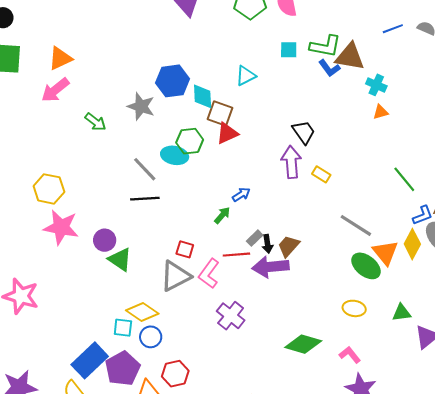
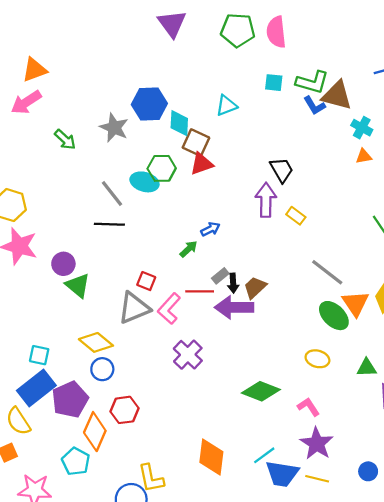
cyan square: (123, 328) -> (39, 355), moved

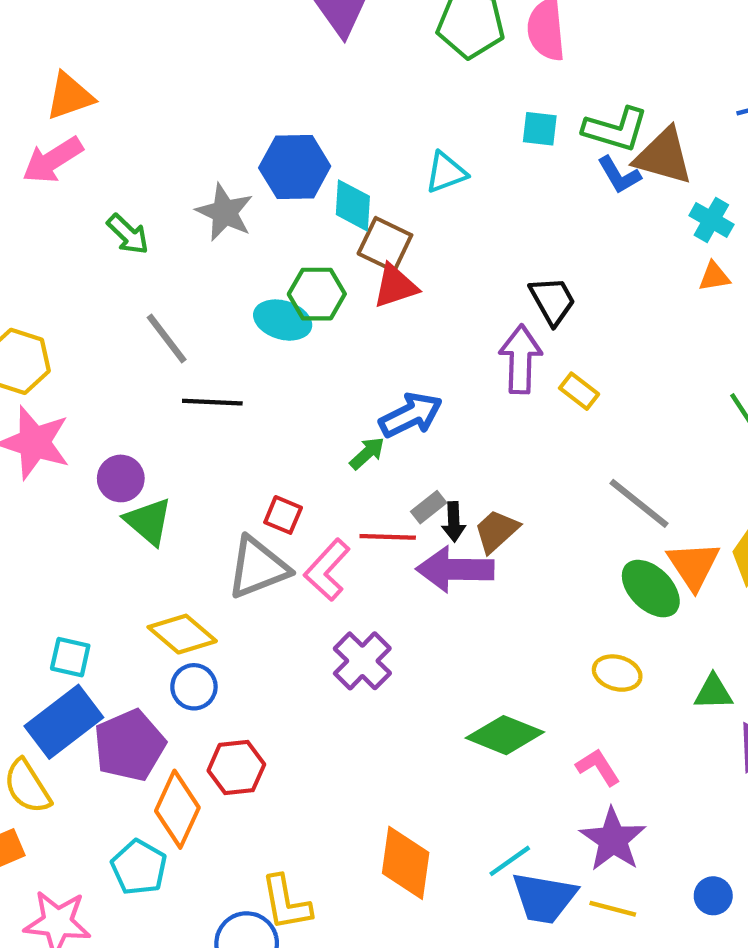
gray line: (112, 194) -> (167, 339), moved
blue arrow: (210, 229) -> (411, 415), size x1.6

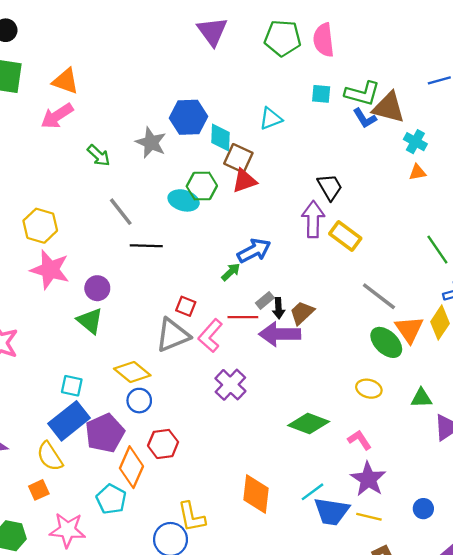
orange triangle: (70, 96) -> (66, 81), turned 40
yellow rectangle: (579, 391) -> (345, 236), size x1.5
green triangle: (148, 521) -> (90, 321), moved

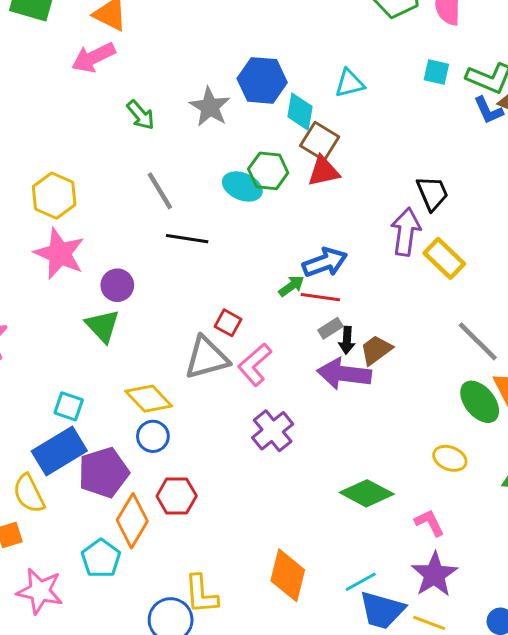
cyan triangle: (271, 119) -> (350, 83), moved
red line: (243, 317) -> (320, 297), moved

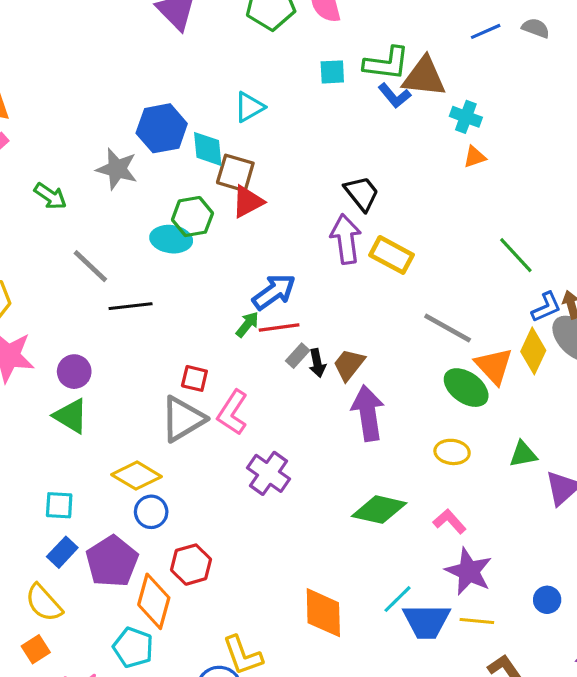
purple arrow: (344, 374) -> (368, 413), moved, turned 90
blue rectangle: (59, 451) -> (62, 552), size x0.6

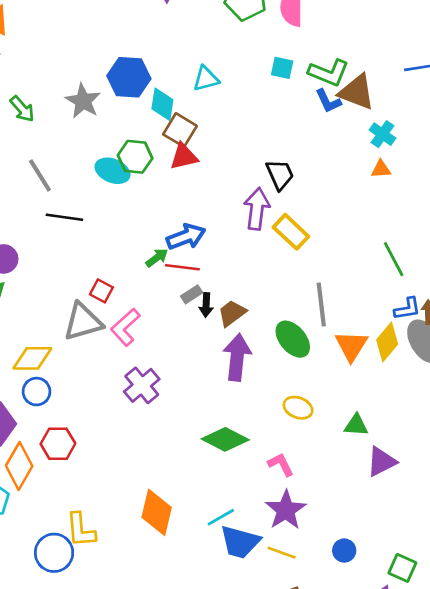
gray line: (448, 328) -> (321, 304), turned 39
green ellipse: (466, 388) -> (293, 339), moved
yellow diamond: (136, 476) -> (32, 358), turned -45

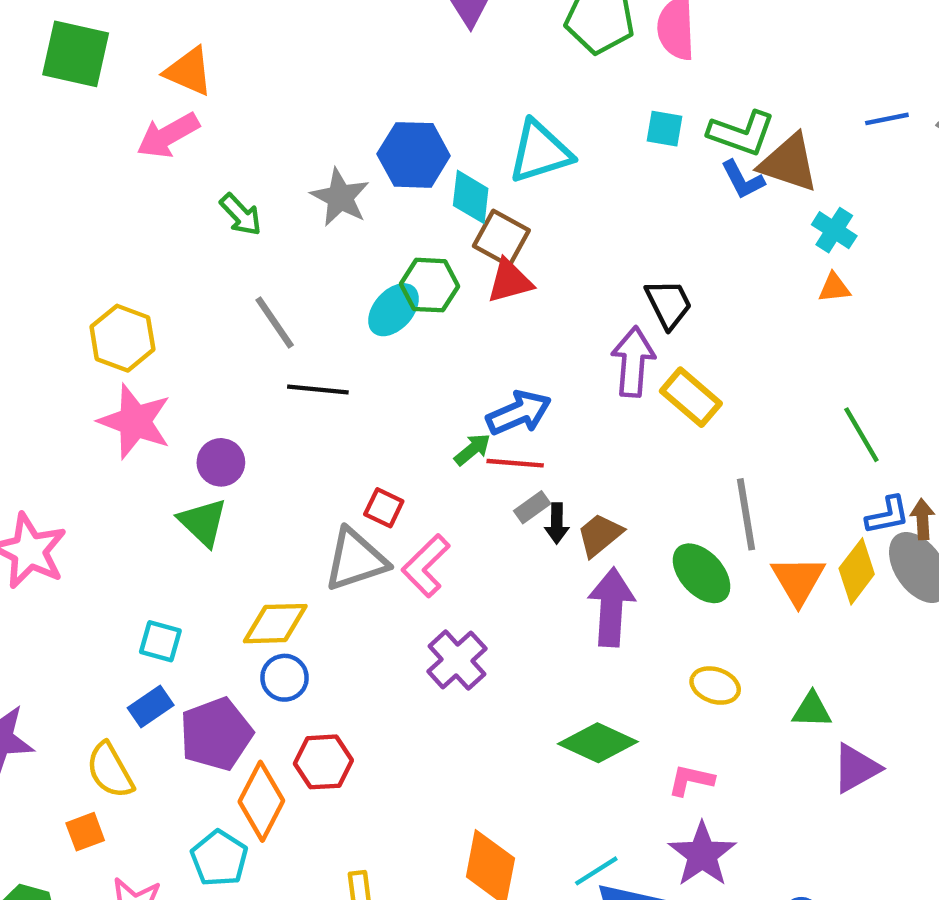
cyan triangle: (206, 79) -> (540, 152), size x1.5
cyan ellipse: (113, 171) -> (393, 310), turned -68
pink L-shape: (281, 465) -> (691, 780), turned -48

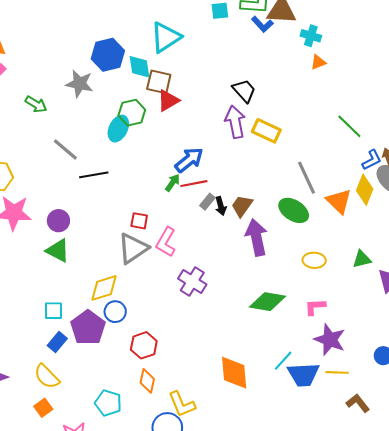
purple pentagon: (216, 734) -> (88, 328), moved
orange diamond: (261, 801) -> (147, 381), moved, size x0.7

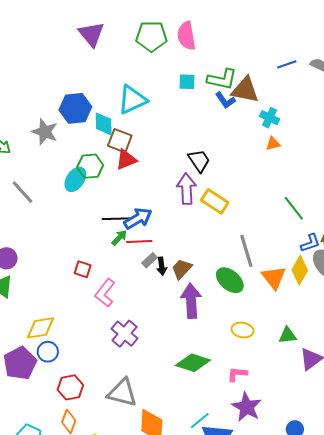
black line: (94, 175) -> (116, 219), moved
gray triangle: (133, 248) -> (122, 393), moved, turned 40

